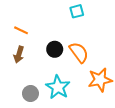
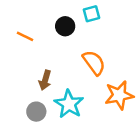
black circle: (55, 49) -> (65, 26), moved
brown arrow: (19, 55) -> (45, 80), moved

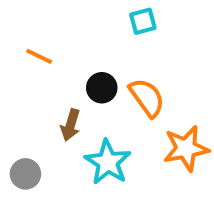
black circle: (65, 26) -> (102, 88), moved
gray circle: (36, 112) -> (25, 174), moved

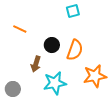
orange semicircle: (147, 98) -> (75, 50), turned 55
cyan star: (108, 162) -> (55, 83), turned 30

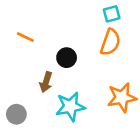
cyan square: (73, 11) -> (112, 14), moved
orange semicircle: (75, 50) -> (110, 42), moved

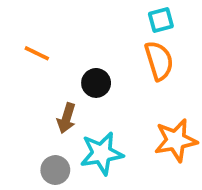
orange semicircle: (110, 42) -> (159, 61), turned -36
gray circle: (16, 114) -> (55, 170), moved

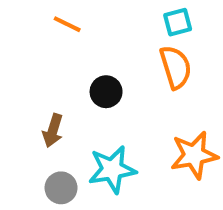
orange line: (37, 53) -> (67, 24), moved
brown arrow: (66, 118) -> (53, 131), moved

